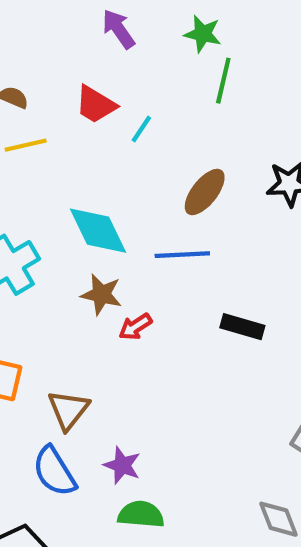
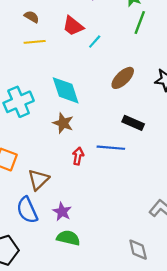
blue line: (182, 255) -> (111, 148), moved
red arrow: (135, 327) -> (78, 156), moved, turned 126
black rectangle: (242, 327) -> (133, 123), moved

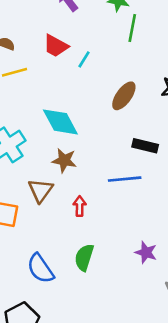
red arrow: (78, 156) -> (80, 206), moved
brown triangle: (38, 180) -> (41, 190), moved
purple star: (62, 212) -> (146, 252), moved
green semicircle: (68, 238) -> (84, 257), moved, turned -75

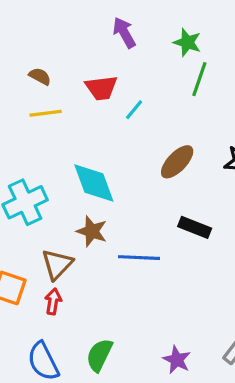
red trapezoid: (56, 46) -> (101, 88), turned -44
blue line: (125, 179) -> (139, 258), moved
red arrow: (80, 206) -> (53, 301), moved

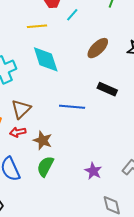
yellow line: (46, 113) -> (37, 26), moved
brown star: (92, 231) -> (43, 140), moved
red arrow: (53, 301) -> (18, 132), turned -112

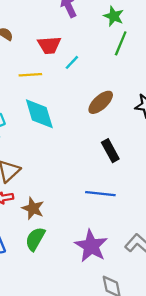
black rectangle: (107, 89) -> (110, 151), turned 36
blue line: (72, 107) -> (100, 194), moved
purple star: (93, 171) -> (91, 246), size x1.6

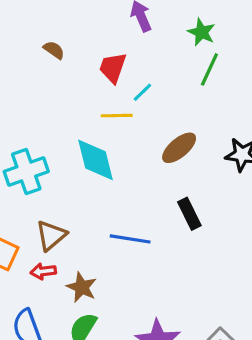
red trapezoid: (49, 45) -> (113, 68), turned 110
yellow line: (30, 75) -> (117, 116), moved
blue line: (100, 194) -> (130, 239), moved

